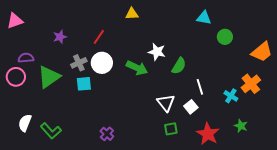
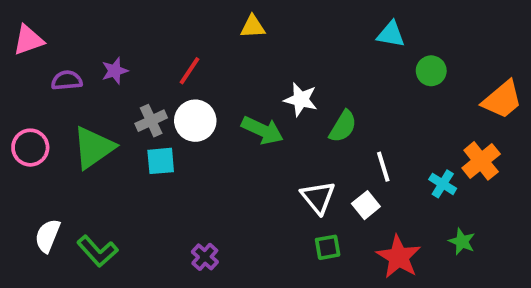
purple semicircle: (26, 58) -> (67, 80), moved

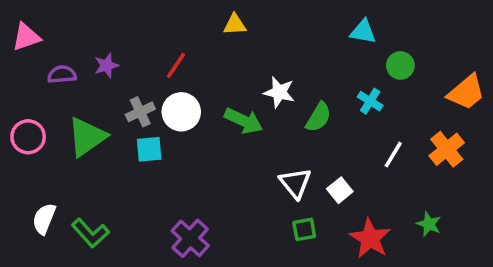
white line: (383, 167) -> (393, 155), moved, turned 48
cyan cross: (443, 184) -> (370, 101), moved
purple cross: (205, 257) -> (190, 238), size x1.5

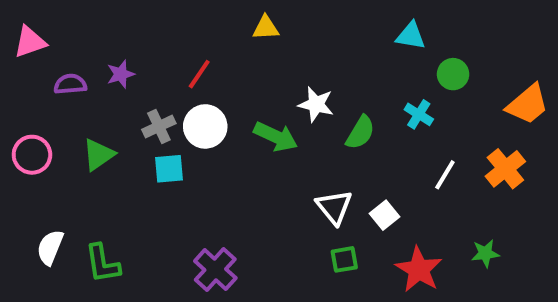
green triangle: (87, 137) -> (98, 155), size x0.7
green star: (429, 224) -> (485, 253), turned -30
green L-shape: (90, 233) -> (102, 263), turned 33

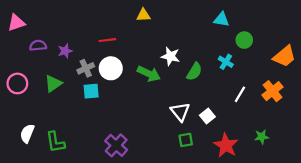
purple star: (121, 74) -> (65, 51), moved
red line: (199, 74) -> (107, 40), turned 49

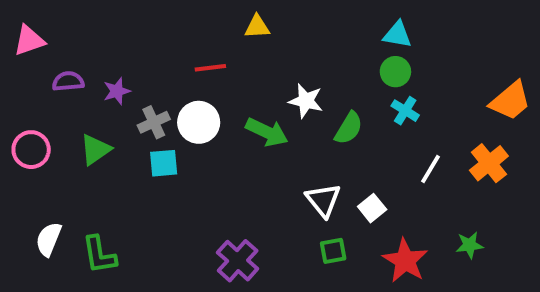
red line: (107, 40) -> (210, 68), moved
green circle: (244, 40) -> (395, 72), moved
purple cross: (116, 145) -> (238, 261), moved

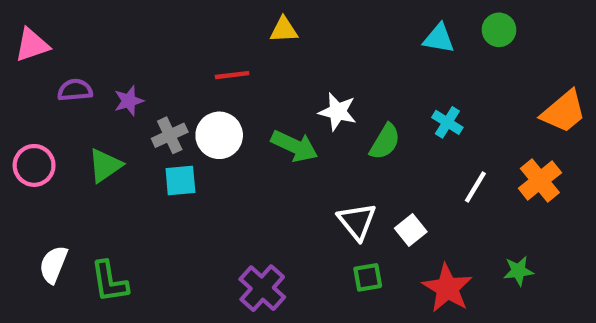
green circle: (395, 72) -> (499, 30), moved

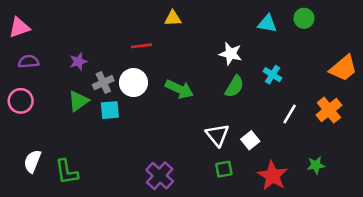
purple semicircle: (75, 90) -> (29, 62), moved
white star: (338, 112) -> (231, 54), moved
green triangle: (105, 165) -> (78, 101), moved

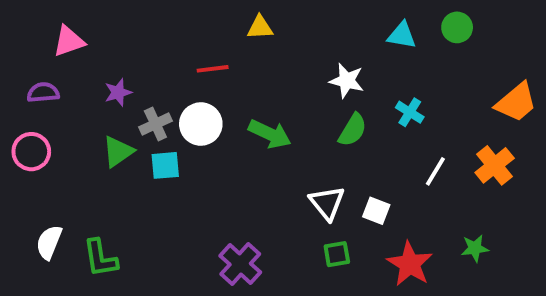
pink triangle: (19, 27) -> (69, 41), moved
white square: (250, 140) -> (376, 211), turned -30

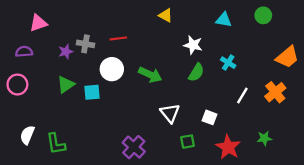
yellow triangle: (260, 27) -> (166, 15), moved, turned 32
green circle: (457, 27) -> (263, 15), moved
gray cross: (155, 124) -> (85, 44), moved, turned 35
white triangle: (327, 203) -> (170, 113), moved

